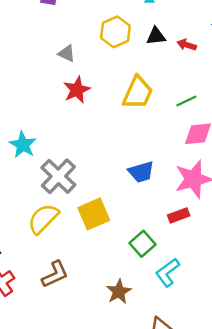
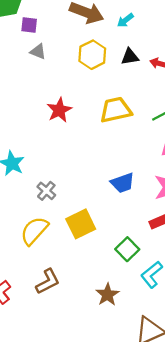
gray triangle: (67, 53) -> (38, 52), moved
yellow trapezoid: (138, 93) -> (116, 110), turned -124
gray cross: (58, 176) -> (46, 191), size x0.6

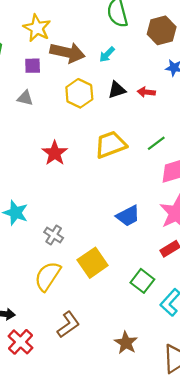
purple square: (29, 25) -> (33, 66), moved
brown star: (107, 295) -> (126, 343), moved

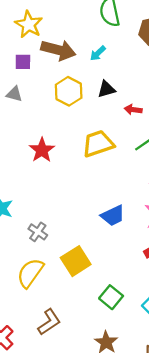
red arrow: (146, 92) -> (133, 110), moved
green square: (142, 281) -> (111, 297), moved

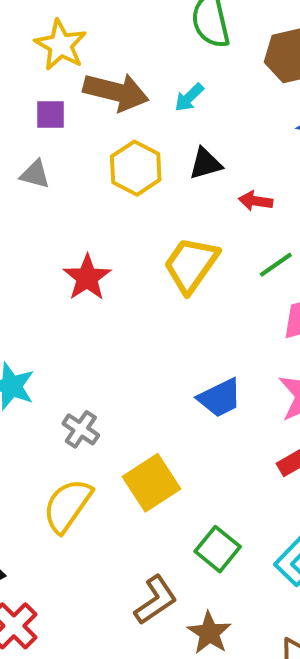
yellow trapezoid: (98, 144) -> (191, 265), turned -36
brown L-shape: (49, 322) -> (156, 600), moved

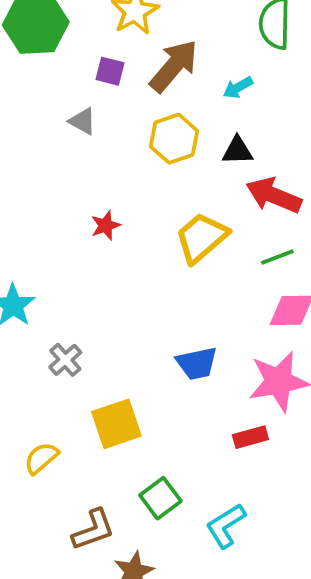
brown arrow: (116, 92) -> (174, 66), turned -78
red arrow: (256, 201) -> (274, 195), size x1.8
red star: (87, 278) -> (106, 225), size x0.7
yellow semicircle: (67, 505) -> (41, 458), moved, size x0.7

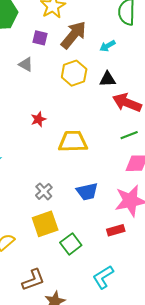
yellow trapezoid: (201, 238) -> (73, 142), moved, turned 40
gray cross: (65, 360) -> (44, 191), moved
green square: (160, 498) -> (71, 244), moved

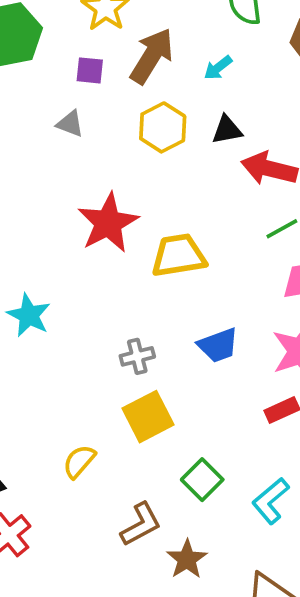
red star: (38, 119) -> (108, 223), size x2.0
gray cross: (44, 191) -> (137, 356), turned 36
green square: (71, 244) -> (202, 480), moved

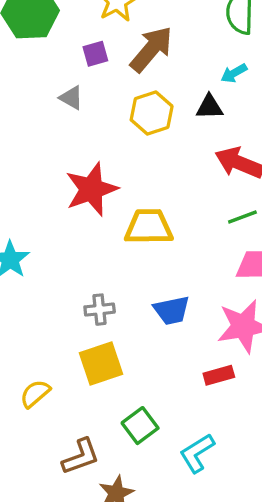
cyan arrow: (218, 68) -> (234, 73), moved
purple square: (90, 70) -> (95, 54), turned -30
black triangle: (227, 130) -> (209, 107), moved

